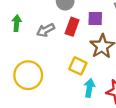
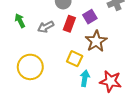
purple square: (95, 19) -> (90, 17), turned -32
green arrow: (17, 23) -> (20, 21), turned -32

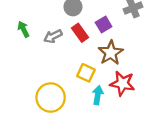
red rectangle: (69, 24) -> (80, 33), turned -56
yellow circle: (30, 67) -> (51, 98), moved
red star: (111, 81) -> (122, 83), moved

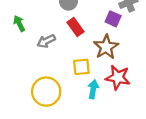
purple square: (104, 25) -> (113, 19), moved, turned -35
gray arrow: (53, 36) -> (46, 41), moved
yellow square: (86, 73) -> (81, 67), turned -30

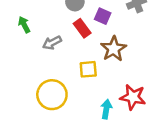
purple square: (113, 19) -> (103, 16), moved
red star: (118, 77) -> (133, 97), moved
cyan arrow: (93, 89) -> (106, 109), moved

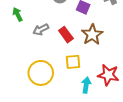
red rectangle: (82, 28) -> (66, 35), moved
yellow square: (88, 69) -> (73, 62), moved

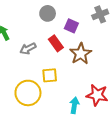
red rectangle: (66, 35) -> (56, 43), moved
yellow square: (73, 62) -> (50, 75), moved

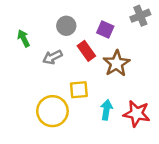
gray circle: (48, 13) -> (66, 26), moved
cyan arrow: (74, 105) -> (106, 110), moved

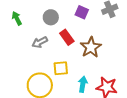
purple square: (105, 30) -> (82, 12), moved
green arrow: (24, 38) -> (17, 18), moved

